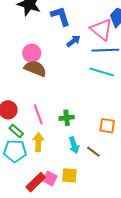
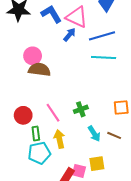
pink triangle: (101, 29) -> (77, 17), moved
green rectangle: (16, 131) -> (36, 134), turned 56

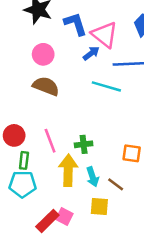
pink circle: (33, 56) -> (43, 54), moved
cyan line: (104, 58) -> (106, 86), moved
yellow arrow: (59, 139) -> (68, 170), moved, size x1.4
yellow square: (97, 164) -> (99, 207), moved

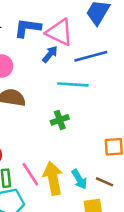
blue L-shape: (75, 24) -> (27, 28), turned -52
pink line: (50, 141) -> (30, 174), moved
green cross: (84, 144) -> (60, 120), moved

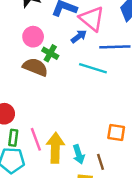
green cross: (60, 120) -> (50, 53), moved, turned 35
brown line: (104, 182) -> (101, 162), turned 35

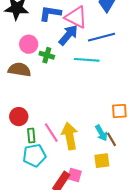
blue arrow: (79, 36) -> (68, 35), size x1.5
brown semicircle: (35, 67) -> (19, 70), moved
cyan arrow: (79, 154) -> (101, 133), moved

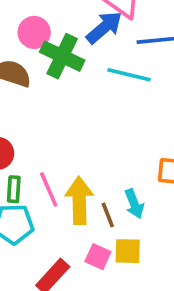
green cross: (47, 55) -> (62, 56), size x1.6
brown line: (112, 139) -> (108, 215), moved
pink square: (75, 175) -> (98, 257), moved

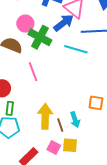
pink line: (49, 189) -> (33, 72), moved

